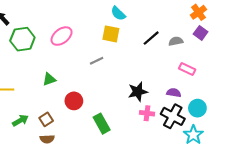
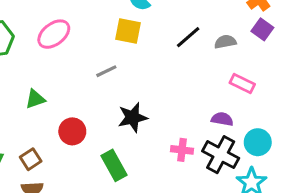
black star: (138, 92) -> (133, 117), moved

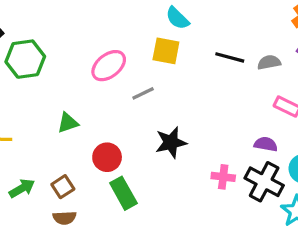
pink ellipse: (54, 34) -> (109, 66), moved
black line: (188, 37) -> (230, 57), turned 56
green rectangle: (114, 165) -> (123, 193), moved

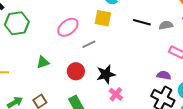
red circle: (107, 157) -> (76, 71), moved
pink cross: (223, 177) -> (116, 94), moved, turned 32

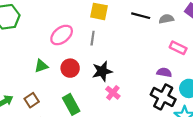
pink ellipse: (68, 27) -> (62, 35), moved
gray line: (89, 44) -> (93, 38), moved, turned -56
green triangle: (43, 62) -> (41, 66), moved

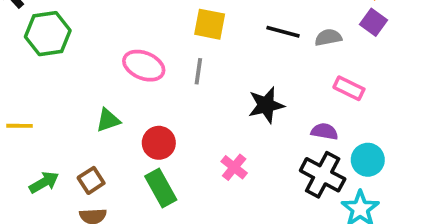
pink ellipse: (62, 35) -> (144, 66), turned 60
red circle: (70, 68) -> (159, 143), moved
black star: (102, 71) -> (266, 105), moved

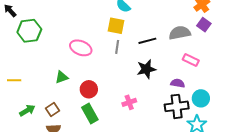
black line: (283, 32) -> (147, 41), moved, turned -30
gray semicircle: (328, 37) -> (180, 33), size x1.5
gray line: (198, 71) -> (117, 47), moved
pink cross: (234, 167) -> (129, 102), turned 32
black cross: (323, 175) -> (177, 106), turned -35

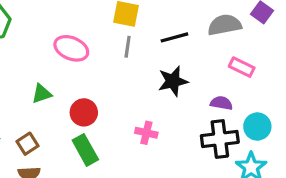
pink cross: (129, 102) -> (146, 133), turned 32

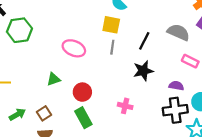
gray semicircle: (225, 25) -> (178, 32), turned 35
black line: (174, 37) -> (144, 41), turned -48

